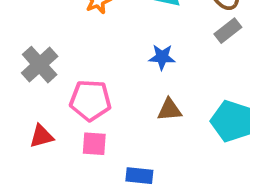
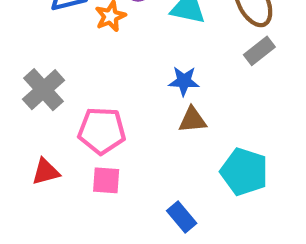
brown triangle: (170, 110) -> (192, 120), moved
cyan pentagon: (232, 121) -> (244, 172), moved
blue rectangle: (139, 176) -> (182, 217), moved, turned 44

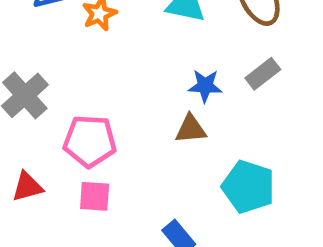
gray rectangle: (259, 51) -> (263, 74), moved
blue star: (184, 81) -> (205, 86), moved

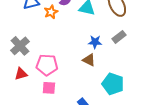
brown triangle: (191, 129) -> (89, 60), turned 32
red triangle: (27, 187) -> (21, 74), moved

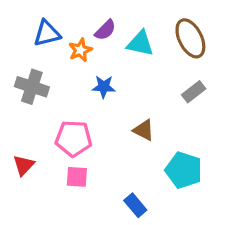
blue star: (95, 42) -> (104, 87), moved
gray cross: (20, 46) -> (32, 87), moved, turned -30
red triangle: (21, 74) -> (24, 165), moved, turned -32

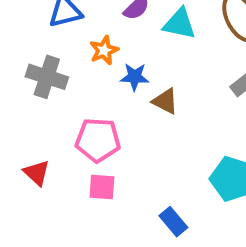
orange star: (80, 50) -> (104, 50), moved
brown triangle: (144, 130) -> (165, 101), moved
red triangle: (24, 165) -> (37, 173), turned -30

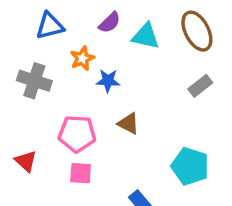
brown triangle: (165, 101) -> (128, 123), moved

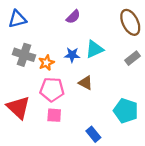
blue triangle: (50, 26) -> (17, 19), moved
cyan triangle: (146, 36) -> (94, 49), moved, turned -36
orange star: (82, 58) -> (46, 63), moved
red triangle: (26, 161) -> (18, 107), size x1.6

